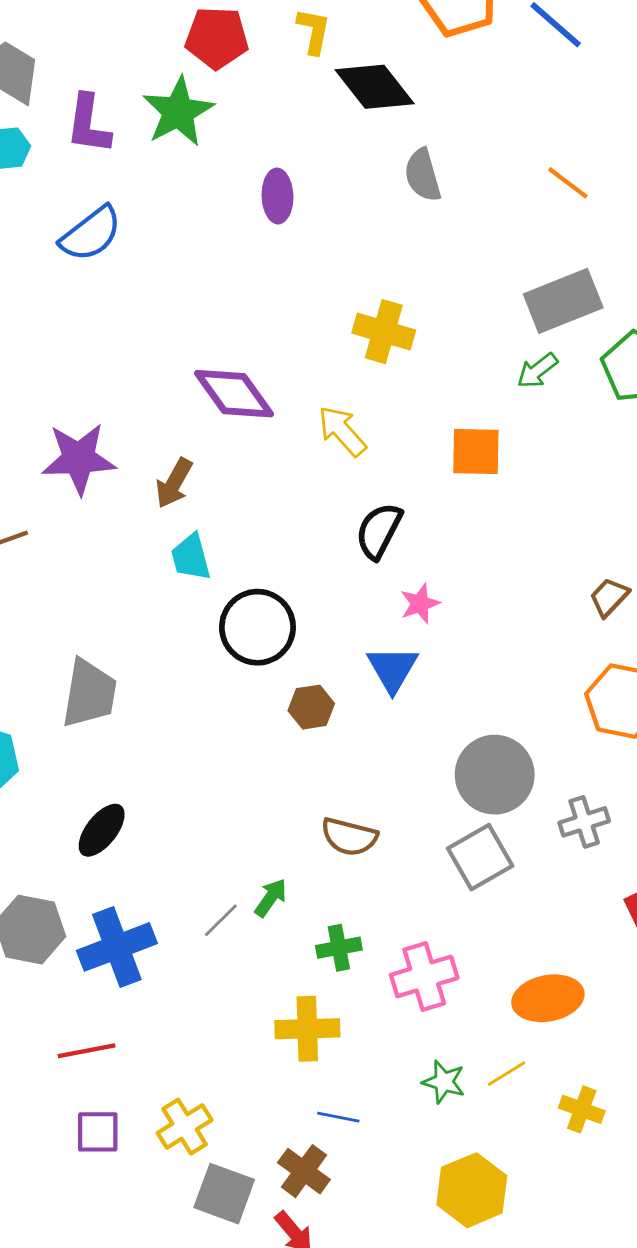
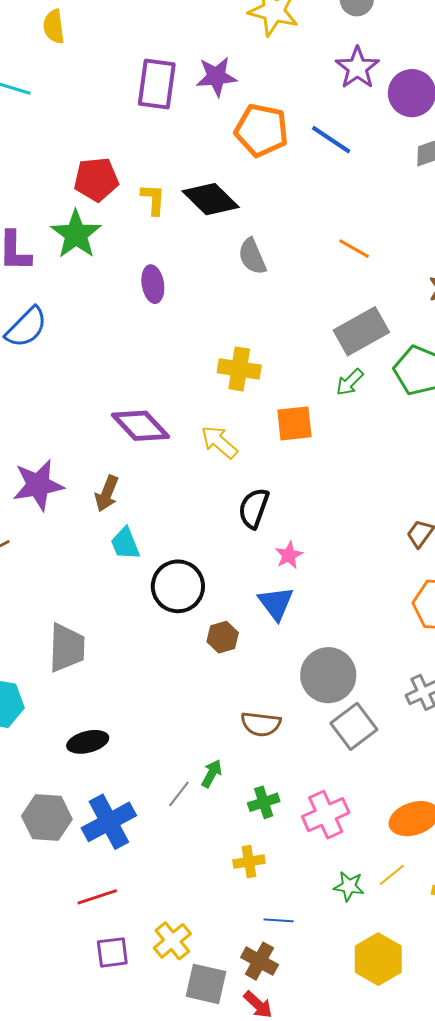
yellow L-shape: (314, 31) -> (153, 199), moved
orange square: (476, 451) -> (294, 423), moved
gray circle: (495, 775) -> (328, 675), moved
black ellipse: (102, 830) -> (88, 742), turned 45
yellow cross: (307, 1029) -> (249, 862), size x0.7

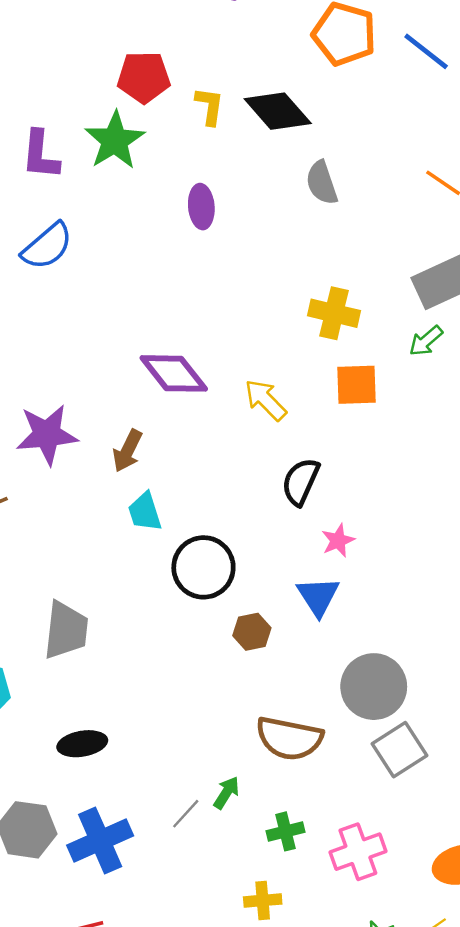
yellow cross: (239, 369) -> (334, 313), moved
brown semicircle: (261, 724) -> (289, 738), size x1.4

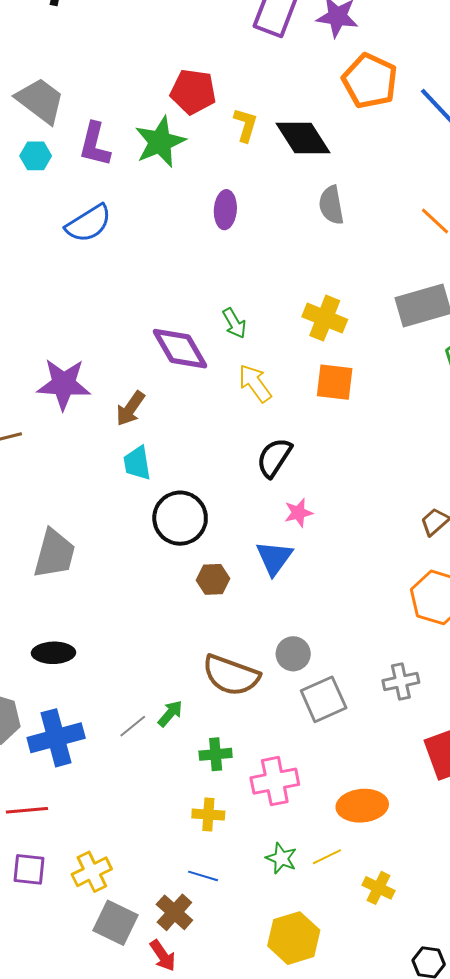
green arrow: (426, 341) -> (234, 323), moved, turned -88
gray circle: (374, 687) -> (293, 654), moved, size x0.6
yellow cross: (263, 900) -> (208, 815), moved

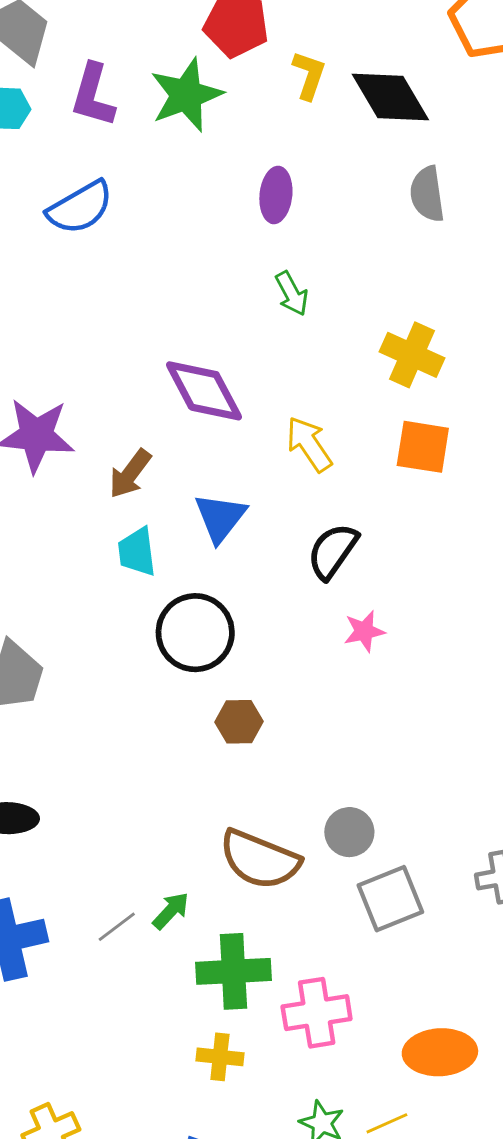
green arrow: (234, 323) -> (292, 294), moved
blue triangle: (274, 558) -> (220, 518), moved
green cross: (216, 754) -> (234, 971), size x1.6

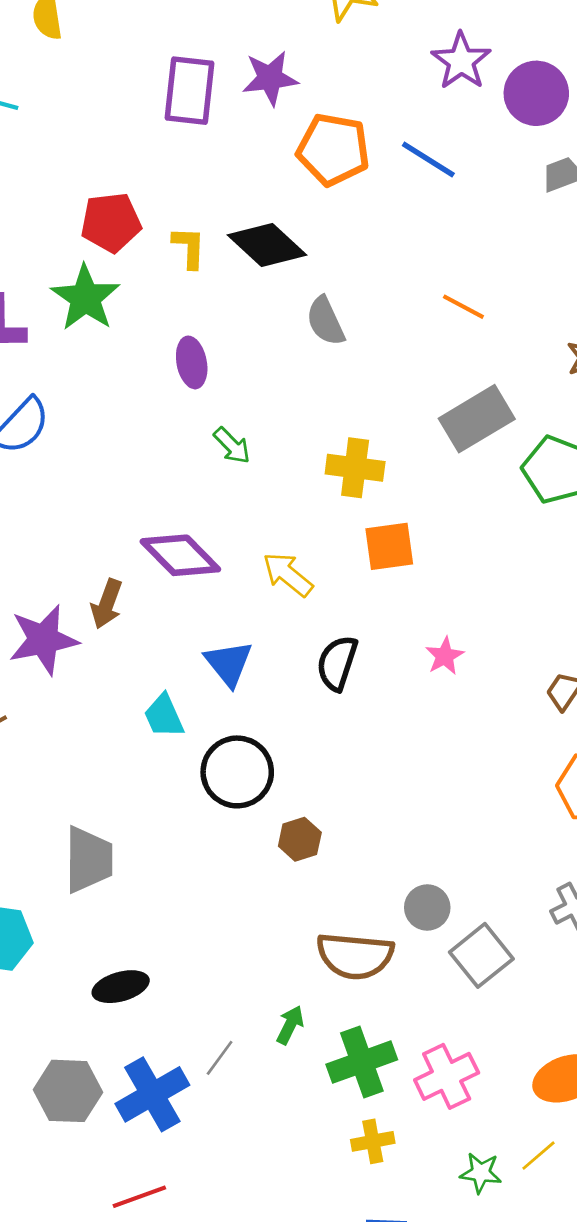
brown arrow: (130, 474) -> (107, 604), moved
pink star: (364, 631) -> (445, 656), moved
gray line: (117, 927) -> (220, 1058), moved

